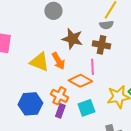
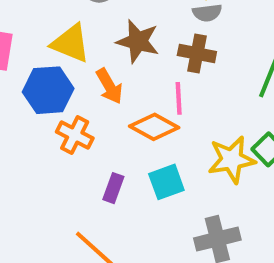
yellow triangle: (39, 62) -> (71, 43), moved
orange cross: (59, 96) -> (75, 135), moved
blue hexagon: (30, 104) -> (48, 90), moved

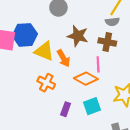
yellow triangle: (71, 43) -> (44, 51), moved
blue hexagon: (48, 90) -> (25, 35), moved

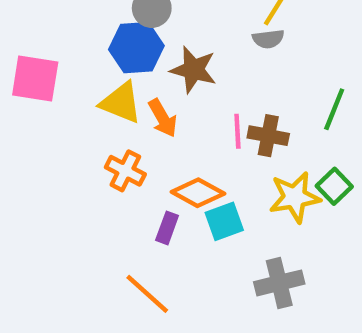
blue hexagon: (25, 35) -> (136, 48), moved
brown cross: (107, 42) -> (268, 136), moved
orange diamond: (86, 79) -> (198, 193), moved

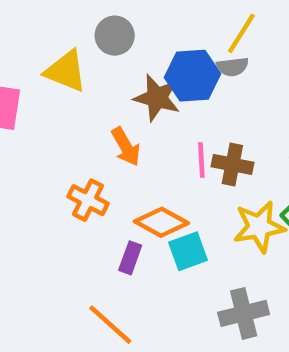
blue hexagon: (136, 48) -> (192, 76), moved
yellow triangle: (121, 103) -> (66, 71), moved

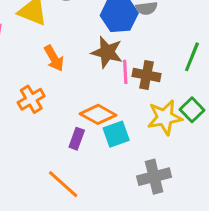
brown star: (157, 98) -> (107, 52), moved
orange arrow: (126, 147) -> (54, 58), moved
orange cross: (88, 200) -> (31, 99), moved, turned 32

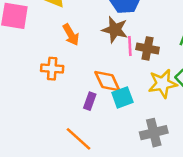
orange cross: (31, 99) -> (52, 69), turned 35
orange diamond: (98, 114) -> (107, 81), turned 36

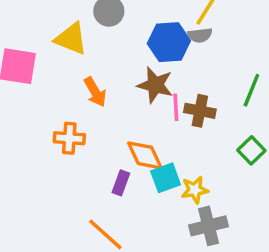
yellow star: (163, 84) -> (195, 190), moved, size x0.7

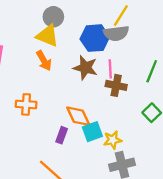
gray semicircle: (200, 35) -> (116, 33), size x1.5
yellow triangle: (71, 39) -> (47, 36), moved
orange arrow: (95, 92) -> (44, 61), moved
pink line: (176, 107) -> (110, 69), moved

